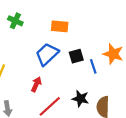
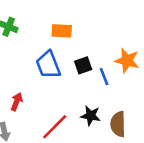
blue trapezoid: (47, 54) -> (48, 65), turned -65
red arrow: (36, 84) -> (17, 102), moved

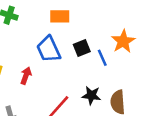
orange star: (127, 61) -> (123, 41), turned 30
red arrow: (17, 102) -> (26, 76), moved

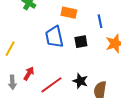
blue line: (102, 58) -> (100, 21), moved
red arrow: (26, 76) -> (29, 74), moved

